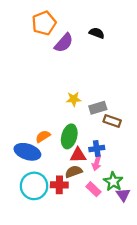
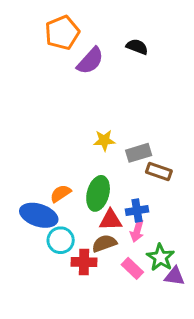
cyan circle: (34, 186) -> (61, 240), moved, size x0.7
purple triangle: (123, 195) -> (175, 276), turned -48

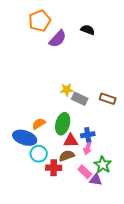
gray rectangle: (139, 153) -> (80, 99), moved, turned 42
brown rectangle: (159, 172) -> (108, 99), moved
purple triangle: (175, 276) -> (96, 180), moved

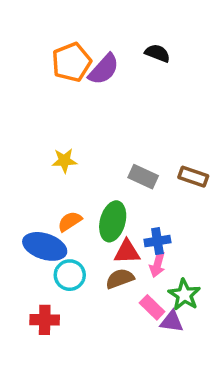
orange pentagon: (40, 21) -> (72, 62), moved
yellow star: (67, 90) -> (64, 161), moved
red cross: (54, 168) -> (45, 320), moved

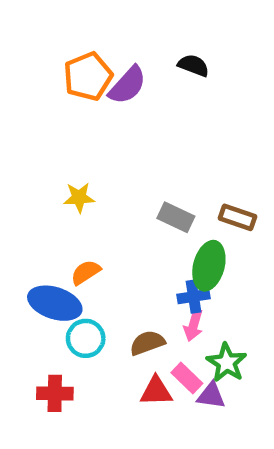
green ellipse: (113, 221) -> (209, 266), moved
red triangle: (127, 252) -> (156, 391), moved

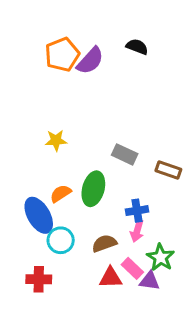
brown rectangle: (238, 217) -> (168, 170), moved
green ellipse: (209, 266) -> (93, 189), moved
blue ellipse: (55, 303) -> (39, 215), turned 42

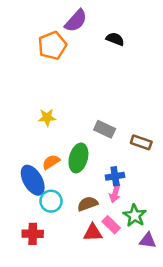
purple semicircle: (90, 61) -> (76, 21), moved
purple triangle: (150, 281) -> (148, 240), moved

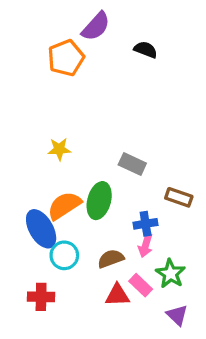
brown rectangle: (141, 142) -> (179, 197), moved
orange semicircle: (51, 162) -> (64, 206), size x1.5
purple triangle: (148, 240) -> (177, 315), moved, turned 36

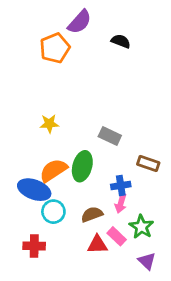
blue ellipse: (41, 229) -> (34, 190), turned -40

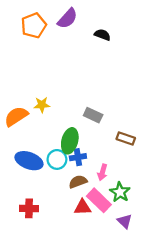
orange pentagon: (55, 48) -> (34, 25), moved
orange semicircle: (53, 170) -> (16, 116), moved
blue cross: (121, 185) -> (78, 157), moved
cyan circle: (53, 212) -> (57, 159), moved
pink rectangle: (117, 236) -> (99, 200), size x1.5

